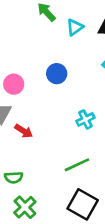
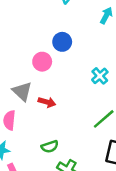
pink circle: (14, 84) -> (42, 62), moved

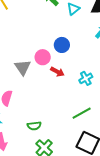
gray triangle: (22, 91) -> (23, 67), moved
red arrow: (47, 102) -> (57, 72), moved

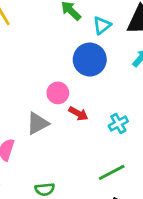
blue circle: (62, 45) -> (90, 60), moved, size x1.5
gray triangle: (23, 67) -> (38, 123), moved, turned 36

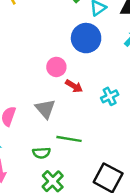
gray triangle: (38, 123) -> (45, 109), moved, turned -45
green line: (112, 172) -> (69, 139), moved, turned 35

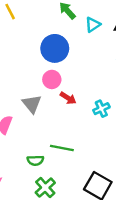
blue circle: (86, 38) -> (55, 48), moved
gray triangle: (45, 109) -> (32, 104), moved

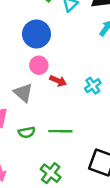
green semicircle: (35, 160) -> (27, 132), moved

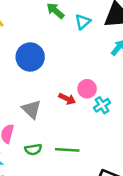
blue circle: (36, 34) -> (30, 57), moved
pink circle: (39, 65) -> (87, 89), moved

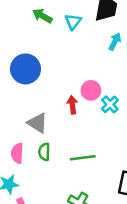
red arrow: (67, 99) -> (72, 105), turned -112
green semicircle: (33, 149) -> (44, 152), moved, turned 112

